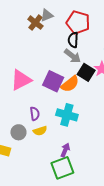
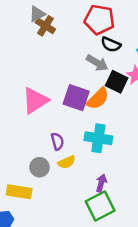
gray triangle: (47, 15) -> (37, 14), moved
black semicircle: (73, 40) -> (111, 44), moved, turned -63

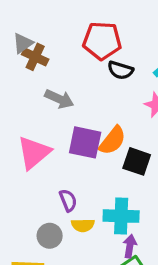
gray arrow: (97, 63) -> (59, 99), moved
black square: (117, 82) -> (137, 161), moved
cyan cross: (98, 138) -> (121, 216), moved
yellow semicircle: (67, 162) -> (83, 225), turned 30

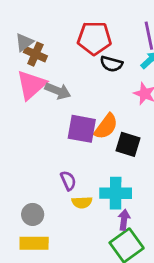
pink triangle: (34, 153) -> (31, 85), moved
gray circle: (50, 236) -> (33, 214), moved

